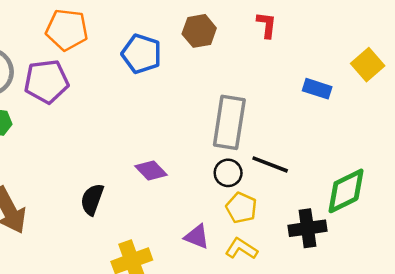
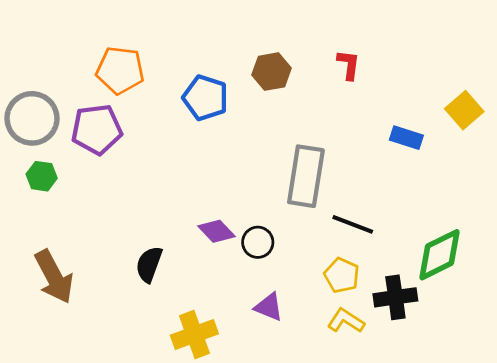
black circle: (228, 173) -> (258, 242), moved
yellow pentagon: (241, 208) -> (342, 275), moved
yellow L-shape: (241, 249) -> (346, 321), moved

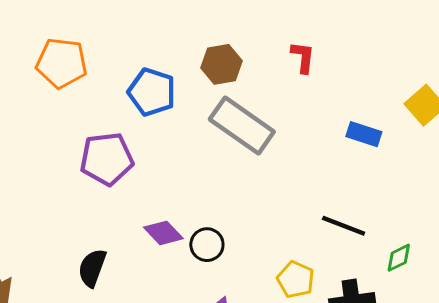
purple pentagon: (97, 129) -> (107, 159), moved
gray rectangle: (306, 176) -> (242, 125), moved, turned -64
black line: (353, 224) -> (344, 226), moved
green diamond: (439, 255) -> (399, 258), size x0.5

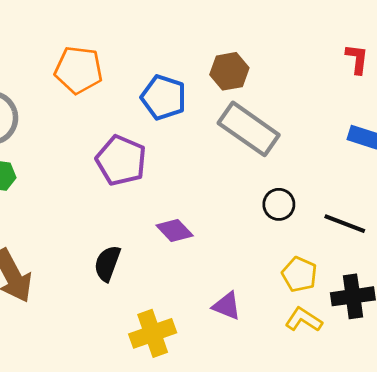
red L-shape: (303, 57) -> (357, 59), moved
purple pentagon: (107, 159) -> (121, 160), turned 30
black circle: (207, 245) -> (279, 204), moved

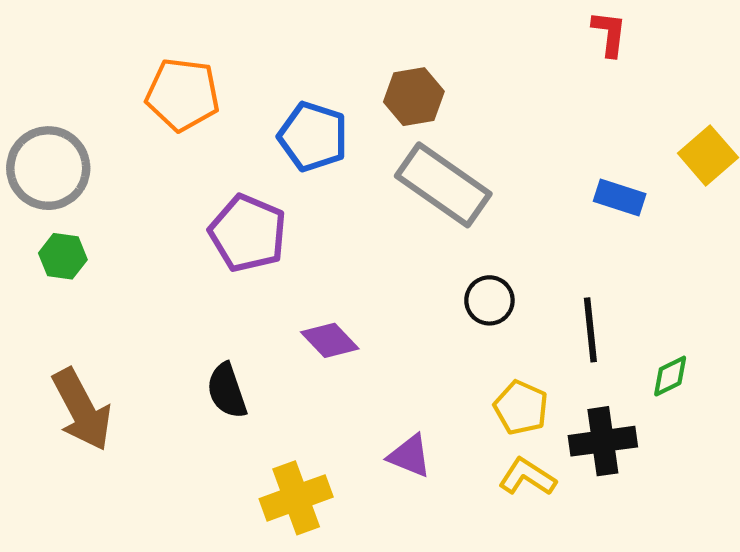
red L-shape: (357, 59) -> (609, 34), moved
black line: (345, 224) -> (590, 330), turned 63
black semicircle: (107, 263) -> (227, 391), turned -39

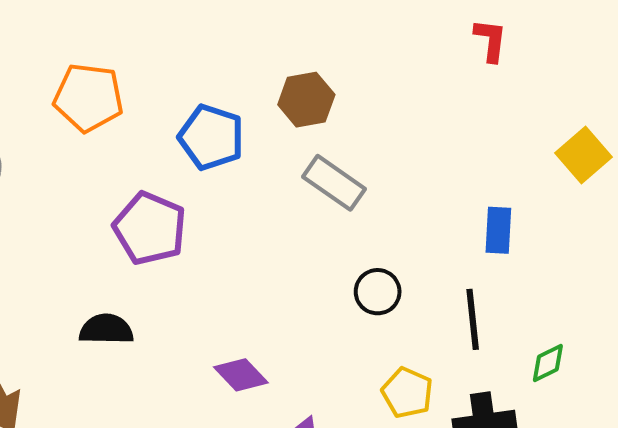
gray rectangle: (443, 185) -> (334, 183), size x0.7
blue rectangle: (620, 197) -> (498, 230), moved, turned 75
purple diamond: (330, 340) -> (241, 375), moved
black semicircle: (227, 391) -> (106, 329), moved, turned 110

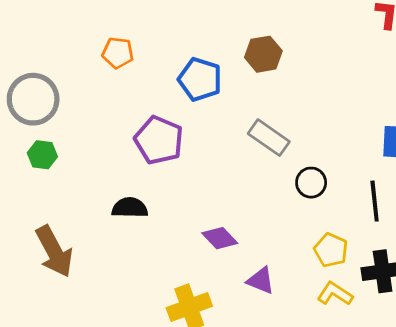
orange pentagon: (88, 98) -> (118, 53), size x0.7
gray rectangle: (334, 183) -> (269, 138), moved

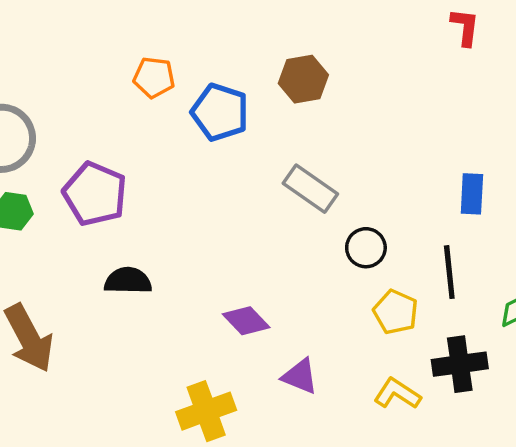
orange pentagon: (118, 53) -> (154, 77), moved
purple pentagon: (159, 140) -> (95, 194), moved
yellow pentagon: (331, 250) -> (395, 312), moved

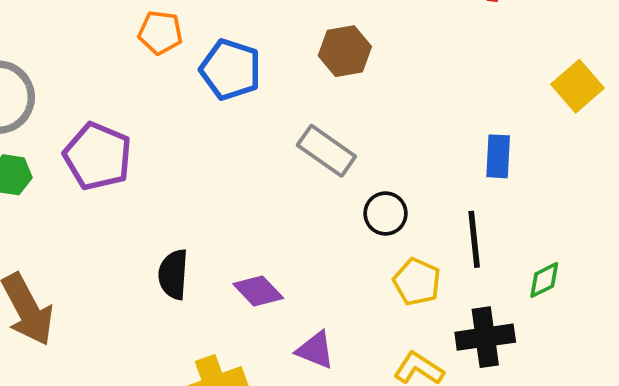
brown hexagon: (303, 79) -> (345, 51), moved
black semicircle: (128, 281) -> (173, 274), moved, turned -87

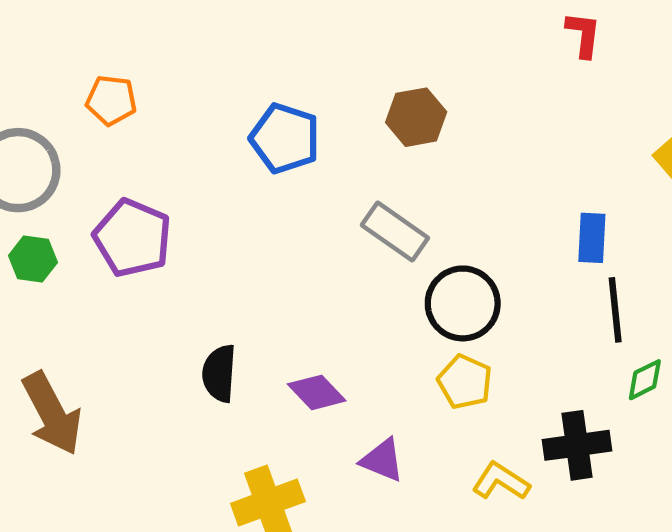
orange pentagon: (160, 33) -> (111, 100), moved
black circle: (386, 213) -> (463, 303), size x1.5
black line: (474, 239) -> (615, 310), moved
yellow pentagon: (417, 282) -> (465, 382), moved

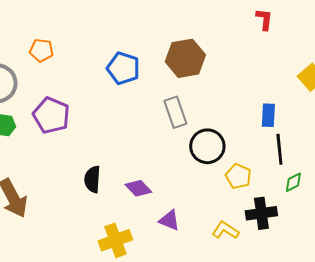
brown hexagon: (416, 117) -> (185, 58), size x1.4
gray rectangle: (395, 231) -> (175, 112), turned 36
yellow pentagon: (465, 382) -> (238, 176), moved

